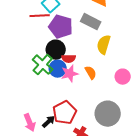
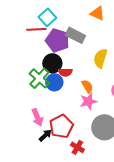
gray rectangle: (91, 22) -> (75, 35), moved
pink star: (70, 74) -> (88, 101), moved
pink arrow: (30, 123) -> (37, 117), moved

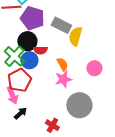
gray rectangle: (75, 35) -> (61, 25), moved
red pentagon: (61, 126) -> (19, 80), moved

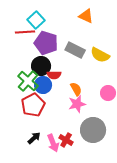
yellow semicircle: (75, 36) -> (100, 55), moved, turned -78
pink arrow: (12, 95) -> (53, 143), moved
red cross: (52, 125) -> (66, 140), moved

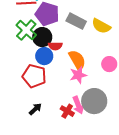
green cross: (28, 81) -> (26, 30), moved
orange semicircle: (76, 89) -> (77, 60), size x1.5
red pentagon: (33, 105) -> (34, 76), turned -30
pink arrow: (53, 143) -> (78, 105), moved

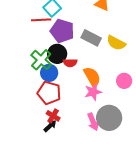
green cross: (26, 30) -> (41, 60), moved
blue circle: (44, 56) -> (49, 73), moved
red cross: (67, 111) -> (53, 116), moved

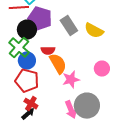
gray rectangle: (91, 38) -> (69, 26), turned 30
black circle: (57, 54) -> (27, 30), moved
orange semicircle: (92, 77) -> (58, 64), moved

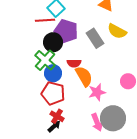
yellow semicircle: (94, 31) -> (117, 31), moved

